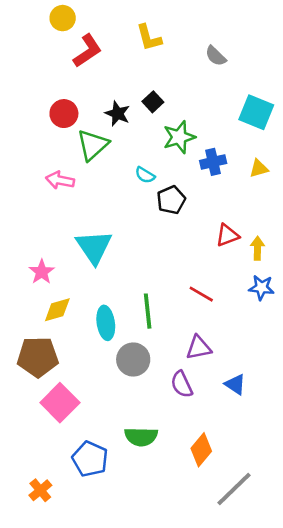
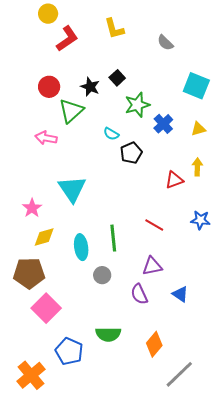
blue cross: (213, 162) -> (163, 124), turned -30
yellow arrow: (258, 248) -> (197, 167), moved
gray circle: (133, 359) -> (102, 275), size x0.7
orange cross: (40, 490) -> (31, 375), size x1.6

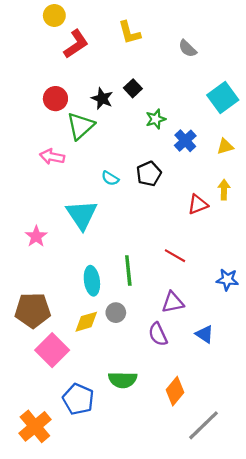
cyan square: (196, 86) -> (223, 97), turned 32
green star: (137, 105) -> (156, 119), size x0.7
cyan semicircle: (111, 134) -> (110, 178), moved
blue star: (200, 220) -> (227, 280), moved
yellow diamond: (44, 237) -> (86, 322), moved

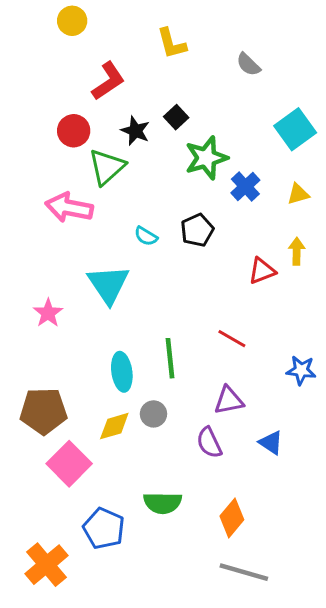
red L-shape: (76, 44) -> (108, 81), moved
green star: (156, 119) -> (206, 158), size x1.6
pink arrow: (52, 157) -> (69, 208), size x1.4
gray line: (203, 425) -> (244, 572), moved, turned 60

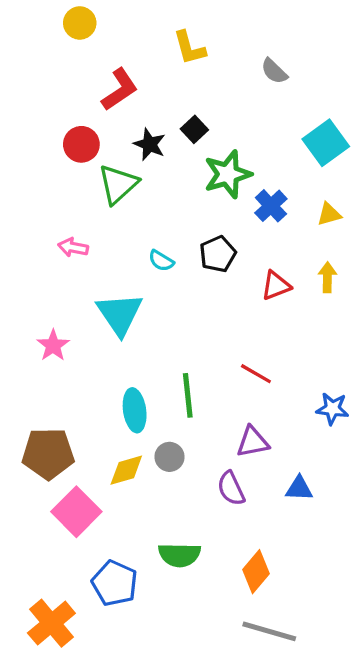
pink arrow: (69, 208) -> (73, 247), moved, size x0.6
red triangle: (262, 271) -> (276, 286), moved
blue triangle: (271, 443) -> (299, 488), turned -32

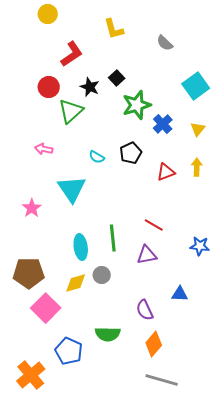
yellow triangle: (329, 214) -> (198, 129), turned -35
purple triangle: (253, 442) -> (147, 255), moved
purple semicircle: (231, 488) -> (145, 310), moved

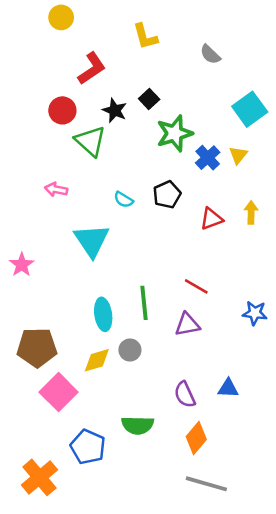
green triangle: (71, 111) -> (90, 141), turned -36
yellow triangle: (198, 129) -> (238, 155), moved
pink star: (32, 208) -> (22, 265), moved
blue triangle: (180, 294) -> (228, 388), moved

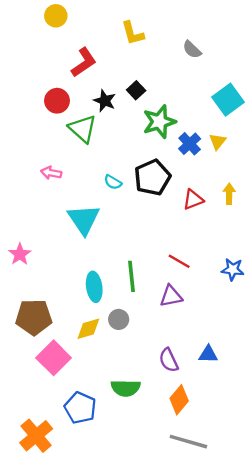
black pentagon: (167, 195) -> (152, 178), size x1.4
pink star: (22, 265) -> (20, 254), moved
blue star: (255, 313) -> (233, 269), moved

